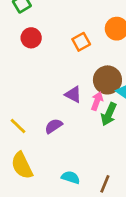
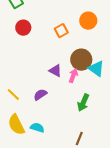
green arrow: (109, 114) -> (83, 103), moved
cyan semicircle: (71, 177) -> (37, 128), moved

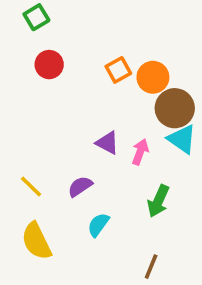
orange circle: (88, 21) -> (153, 77), moved
brown circle: (81, 60) -> (175, 108), moved
cyan semicircle: (37, 128) -> (98, 225), moved, turned -72

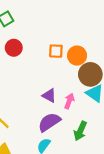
orange square: (118, 70) -> (56, 51), turned 32
purple semicircle: (80, 186) -> (49, 122), moved, size x1.5

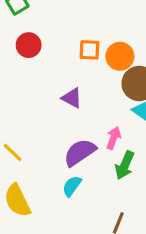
purple triangle: (49, 95) -> (72, 98), moved
pink arrow: (69, 101) -> (114, 138), moved

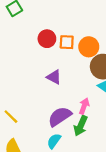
red circle: (29, 45) -> (47, 39), moved
green arrow: (125, 165) -> (81, 126), moved

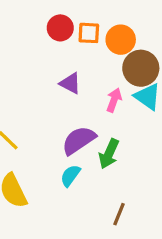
pink arrow: (84, 106) -> (114, 100), moved

